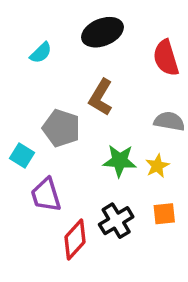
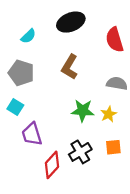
gray pentagon: (61, 128) -> (21, 73), moved

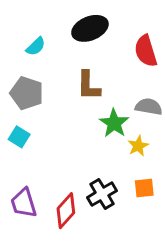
brown L-shape: (70, 67) -> (88, 86), turned -30
green star: (83, 111) -> (114, 123), moved, turned 30
purple trapezoid: (32, 134) -> (24, 203), moved

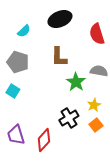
yellow star: (138, 146) -> (94, 105), moved
orange square: (144, 188) -> (96, 125), turned -32
black cross: (102, 194) -> (69, 118), moved

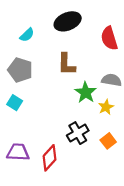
yellow star: (94, 105) -> (106, 107), moved
purple trapezoid: (16, 135) -> (18, 152), turned 110

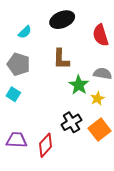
orange square: (108, 141) -> (99, 130), size x1.5

